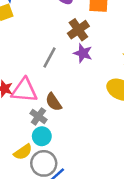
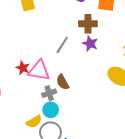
brown cross: (78, 30) -> (88, 24), turned 30
gray cross: (38, 116) -> (49, 93), turned 32

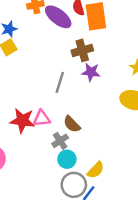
red star: (23, 68) -> (22, 121), size x1.5
pink triangle: (39, 71) -> (42, 118), size x0.7
yellow semicircle: (34, 122) -> (96, 170), moved

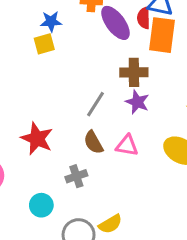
pink triangle: (42, 118) -> (127, 146), moved
brown semicircle: (72, 124) -> (93, 142), moved
cyan circle: (67, 159) -> (41, 205), moved

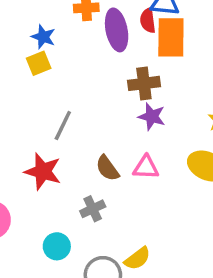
blue star: (51, 21) -> (43, 37), turned 30
purple ellipse: (115, 23) -> (117, 30), turned 32
gray line: (96, 104) -> (63, 126), moved

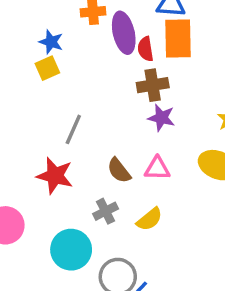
red semicircle: (148, 20) -> (145, 49), moved
cyan circle: (57, 246) -> (71, 250), size x1.5
yellow semicircle: (137, 258) -> (149, 219), moved

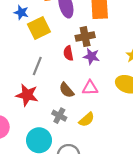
red semicircle: (145, 49) -> (68, 53), moved
yellow square: (47, 68) -> (39, 28), moved, size x1.5
gray cross: (106, 211) -> (59, 116), turned -32

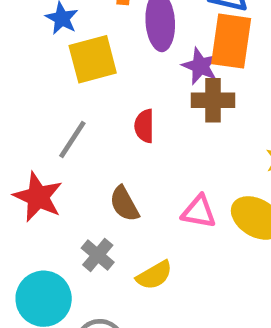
brown cross: (85, 37) -> (213, 100), moved
purple star: (91, 56) -> (200, 66), moved
pink triangle: (90, 88) -> (199, 212), moved

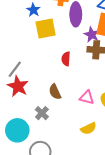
gray line: (72, 139) -> (15, 69), moved
yellow semicircle: (154, 275) -> (88, 129), moved

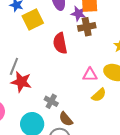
red semicircle: (66, 59) -> (60, 43), size x1.5
brown semicircle: (55, 92) -> (66, 119), moved
yellow semicircle: (88, 129) -> (99, 95), moved

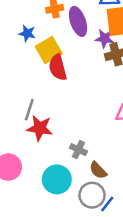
red semicircle: (60, 43) -> (58, 67), moved

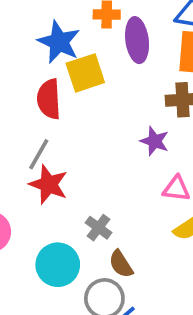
blue star: (27, 33) -> (59, 42), size x1.6
purple star: (105, 39) -> (155, 141), moved
red semicircle: (58, 67) -> (49, 99), moved

